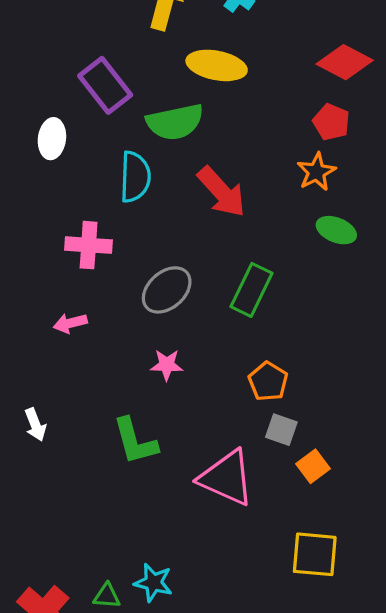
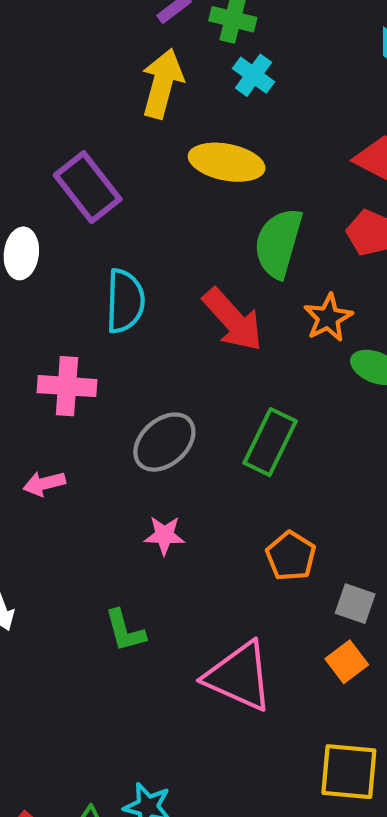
green semicircle: (175, 122) -> (278, 243), moved, turned 118
orange star: (316, 172) -> (328, 318), moved
gray square: (281, 430) -> (355, 604), moved
green L-shape: (135, 441) -> (125, 631), size x0.7

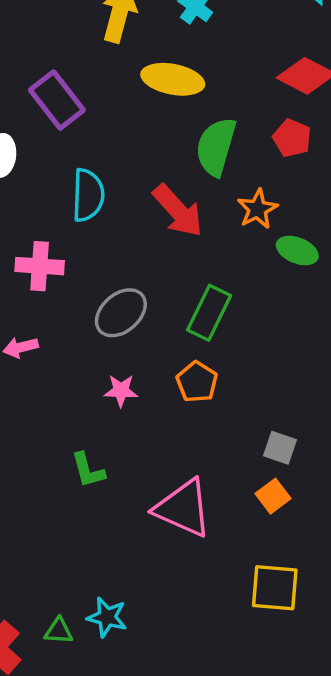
orange pentagon: (291, 556) -> (197, 382), moved

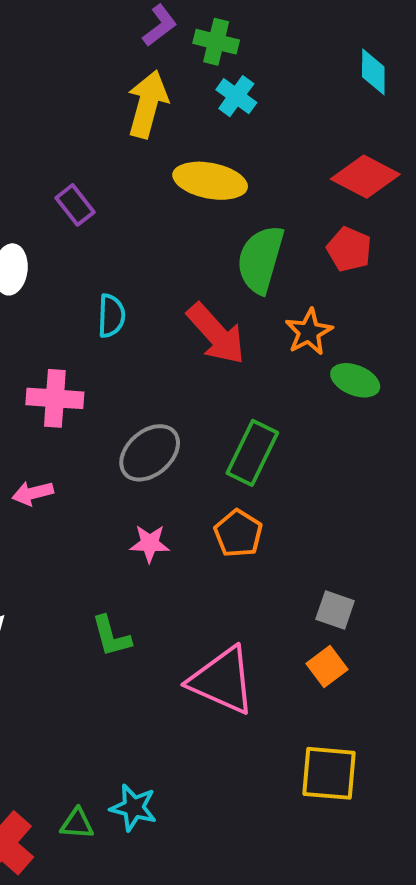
purple rectangle: (57, 100) -> (75, 205), size x0.6
cyan semicircle: (88, 195) -> (111, 316), size x0.7

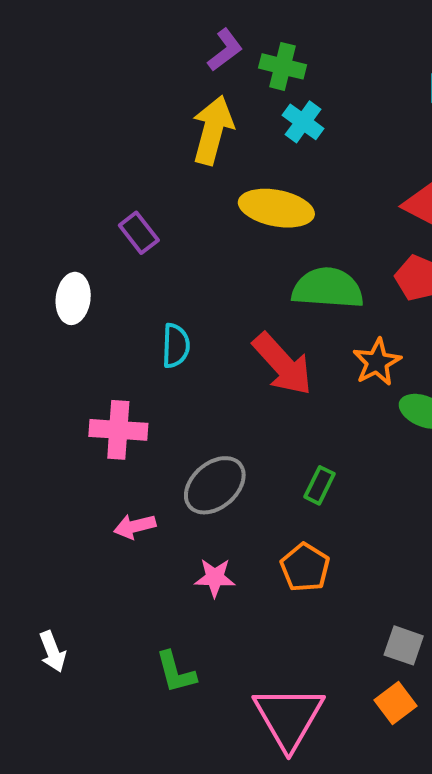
green semicircle: (260, 259) -> (328, 288), turned 78
green rectangle: (252, 453) -> (319, 485), size x0.6
pink arrow: (33, 493) -> (135, 526), moved
pink triangle: (222, 681) -> (289, 717), turned 36

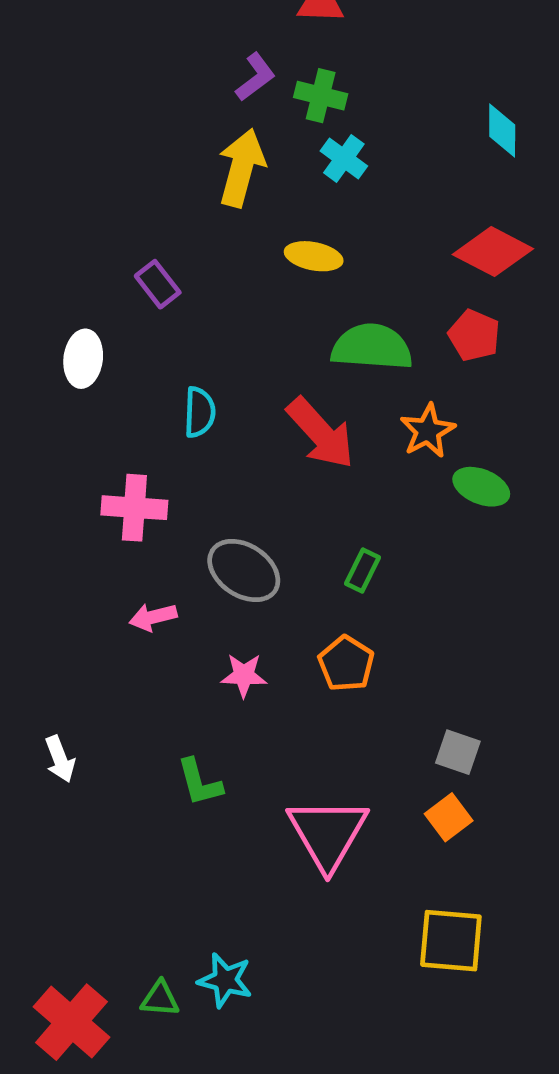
yellow ellipse: (276, 208) -> (314, 256), size x0.7
gray ellipse: (215, 485) -> (244, 570), turned 74

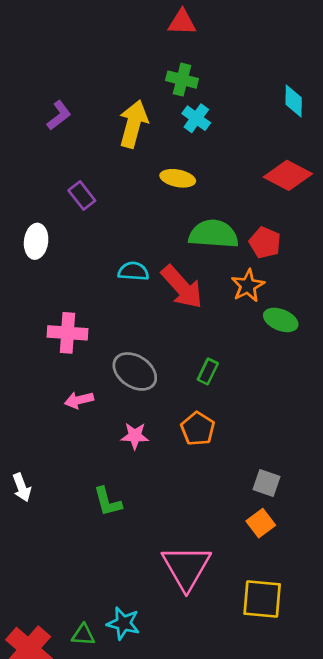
purple L-shape: (255, 77) -> (59, 115), moved
red pentagon: (474, 335) -> (265, 243), moved
cyan semicircle: (200, 412) -> (133, 271), moved, turned -88
pink triangle: (328, 834) -> (186, 568), moved

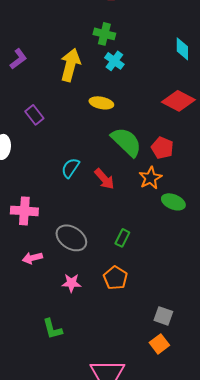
green semicircle: (213, 234) -> (126, 142), turned 40
cyan semicircle: (133, 271) -> (70, 168), turned -60
red arrow: (182, 287) -> (104, 179), size x0.7

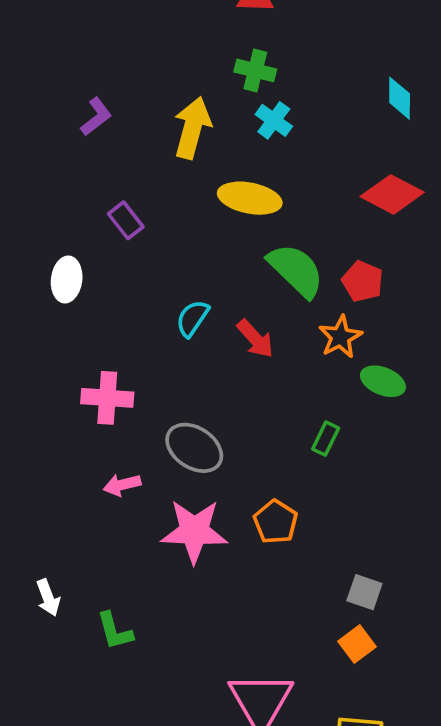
yellow ellipse: (101, 103) -> (250, 198), size x1.4
green rectangle: (122, 238) -> (326, 439), moved
pink star: (71, 283) -> (194, 531), size x1.8
green L-shape: (52, 329) -> (115, 631), moved

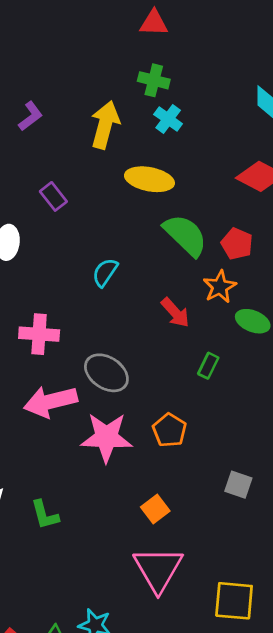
red arrow: (255, 339) -> (175, 313), moved
pink arrow: (122, 485) -> (51, 401), size x1.8
orange square: (357, 644) -> (155, 509), moved

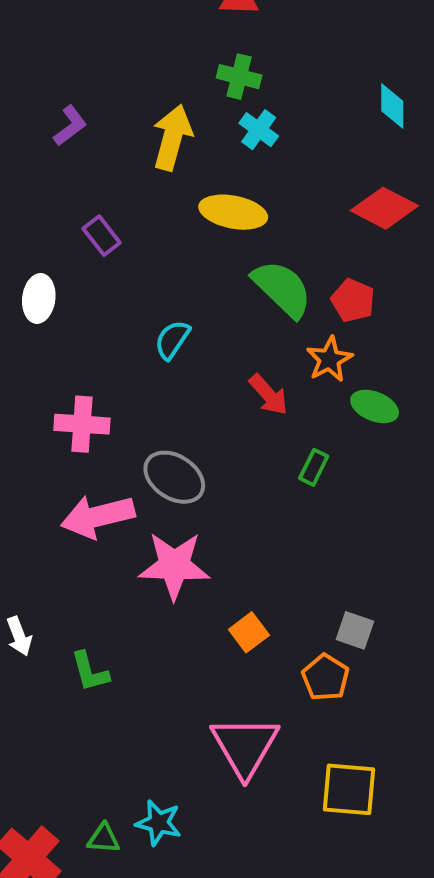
orange pentagon: (170, 430) -> (325, 677), moved
orange square: (155, 509) -> (249, 632), moved

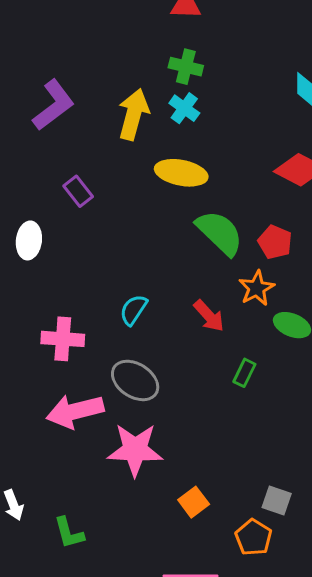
purple L-shape: (70, 126) -> (54, 105), size x1.6
cyan cross: (259, 130) -> (184, 108), moved
cyan semicircle: (172, 340) -> (134, 310), moved

